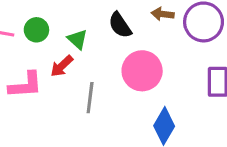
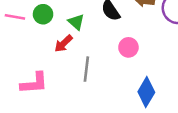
pink circle: (142, 71) -> (128, 47), size x0.6
pink L-shape: (25, 85) -> (34, 83), moved

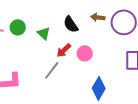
red arrow: (63, 44) -> (64, 50), moved
gray line: (86, 69) -> (52, 70), turned 30

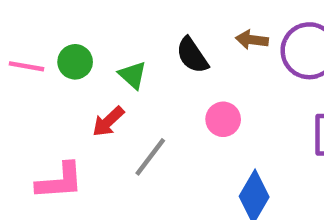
red arrow: (64, 50) -> (108, 121), moved

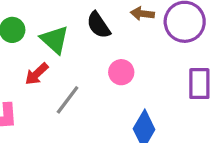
green triangle: (133, 75) -> (55, 40), size x1.4

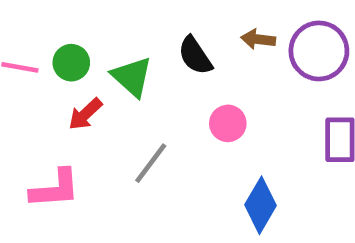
red arrow: (37, 74) -> (85, 114), moved

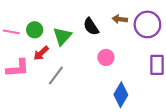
green triangle: (132, 77) -> (62, 36), turned 30
gray line: (151, 163) -> (56, 76), moved
pink L-shape: (55, 189) -> (18, 68), moved

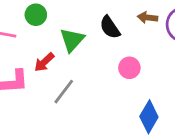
green circle: (35, 30) -> (36, 15), moved

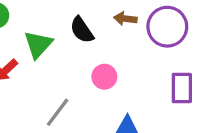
gray line: (64, 92) -> (58, 112), moved

